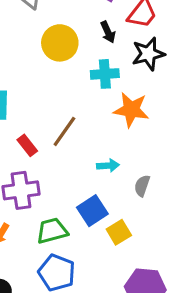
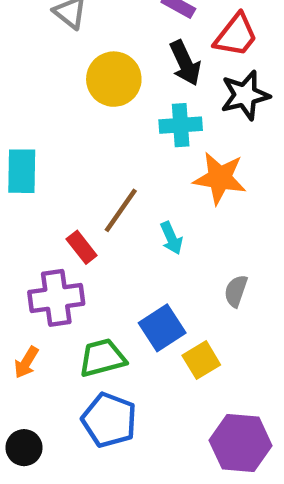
black arrow: (108, 32) -> (185, 63), size x1.4
red rectangle: (27, 145) -> (82, 247), moved
cyan arrow: (108, 166) -> (171, 238), moved, turned 70

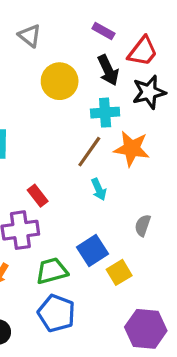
brown line: (121, 210) -> (89, 152), moved

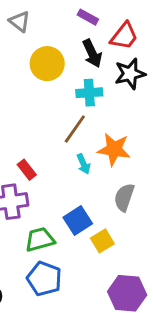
orange star: (132, 149) -> (114, 149), moved
gray semicircle: (143, 225) -> (124, 197), size x1.4

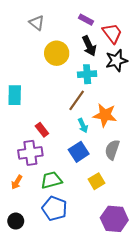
red trapezoid: (124, 36) -> (112, 33), turned -75
blue square: (78, 221) -> (79, 152), moved

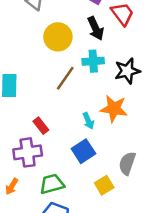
black star: (116, 61) -> (127, 71), moved
brown line: (77, 100) -> (65, 78), moved
gray semicircle: (112, 150) -> (127, 163), moved

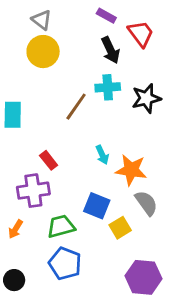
yellow circle: (58, 37) -> (43, 52), moved
orange star: (114, 109) -> (131, 170), moved
blue square: (83, 151) -> (97, 206), moved, turned -35
gray semicircle: (127, 163) -> (146, 203), turned 125

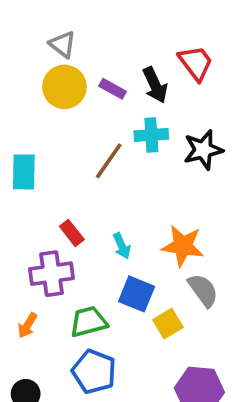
purple rectangle: (106, 16) -> (113, 89), moved
cyan arrow: (102, 155) -> (122, 246), moved

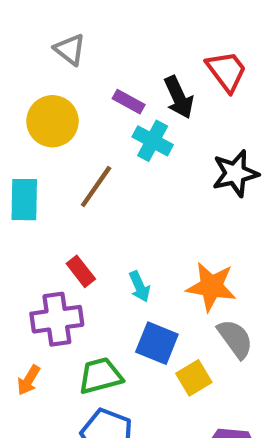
yellow circle: (64, 87) -> (53, 121), moved
cyan cross: (151, 135) -> (153, 141), moved, turned 32
brown line: (109, 161) -> (96, 186), moved

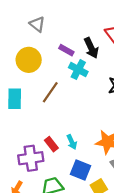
red rectangle: (81, 271) -> (51, 144), moved

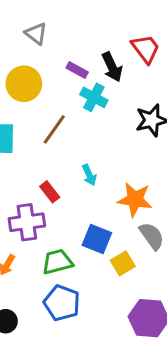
cyan arrow: (72, 142) -> (89, 175), moved
red rectangle: (51, 144) -> (50, 192), moved

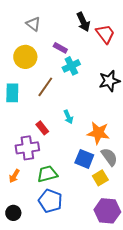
black arrow: (112, 67) -> (83, 22), moved
cyan cross: (94, 97) -> (71, 66), turned 36
blue square: (97, 239) -> (84, 159), moved
yellow square: (123, 263) -> (100, 178), moved

